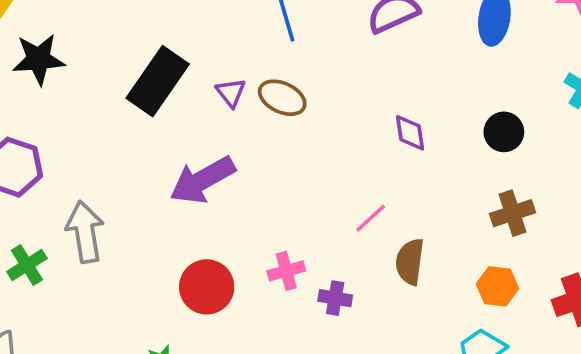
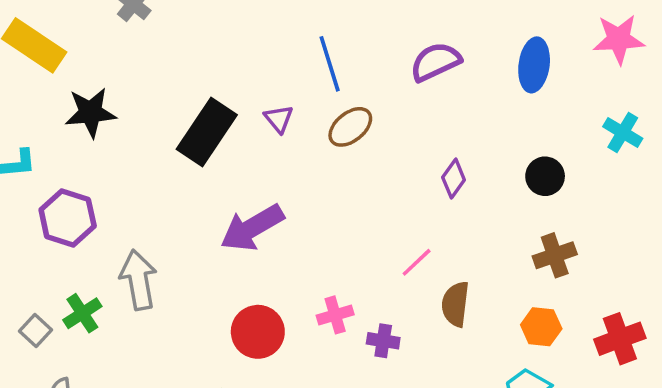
purple triangle: (231, 93) -> (279, 119), moved
brown ellipse: (282, 98) -> (350, 127), moved, turned -63
purple diamond: (410, 133) -> (454, 179), turned 45

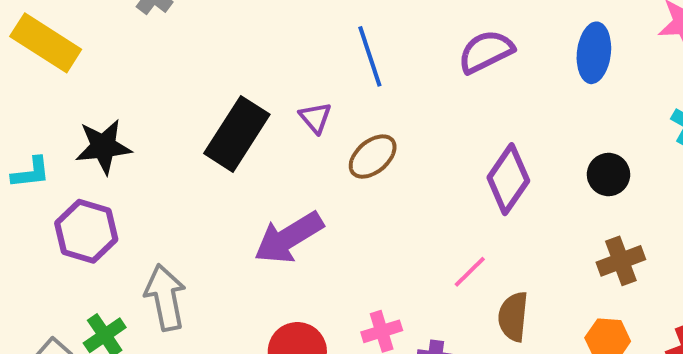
black star: (91, 113) -> (103, 147), moved
brown ellipse: (350, 127) -> (373, 157), moved
purple diamond: (454, 179) -> (508, 179), size x1.6

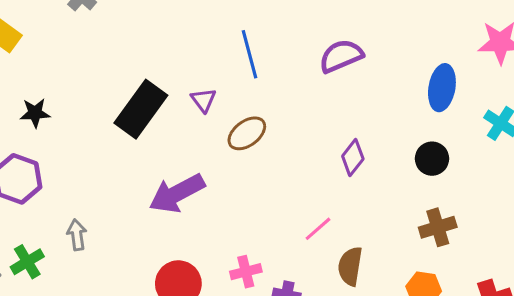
blue ellipse: (594, 53) -> (442, 88), moved
black star: (103, 147) -> (35, 113), size x0.7
purple diamond: (508, 179) -> (353, 158), size x0.7
gray arrow: (165, 297) -> (77, 235), size x0.6

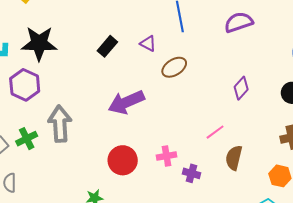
purple triangle: (204, 100) -> (148, 44), turned -30
black rectangle: (141, 109) -> (107, 46), size x0.6
black star: (35, 113) -> (39, 43), size x1.8
gray arrow: (77, 235) -> (60, 124), size x1.8

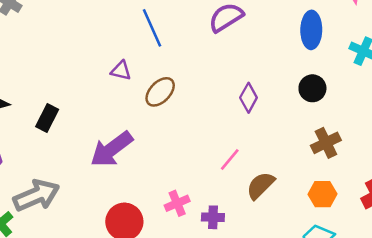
black rectangle: (107, 46) -> (47, 118), moved
gray arrow: (60, 124) -> (36, 195), turned 84
brown semicircle: (234, 158) -> (260, 185), turned 45

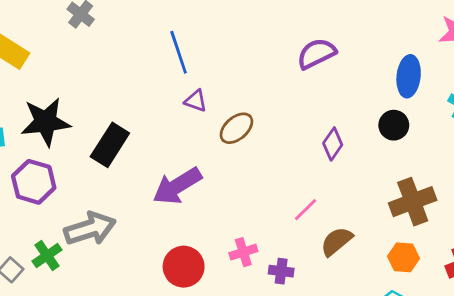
blue line: (152, 28) -> (179, 52), moved
black circle: (312, 88) -> (394, 125), moved
black rectangle: (47, 118) -> (110, 145), size x1.4
brown cross: (326, 143) -> (413, 202), size x1.4

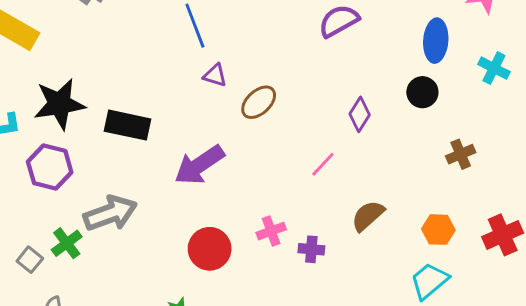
black rectangle: (110, 145) -> (127, 125), turned 72
brown cross: (413, 202) -> (461, 154), moved, size x0.6
pink line: (306, 210) -> (323, 164), moved

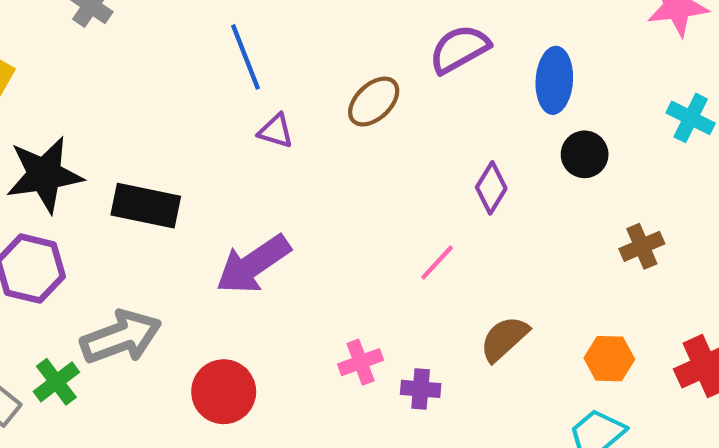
blue ellipse: (436, 41) -> (554, 80), moved
brown ellipse: (259, 102) -> (374, 102), moved
red circle: (210, 249) -> (224, 392), moved

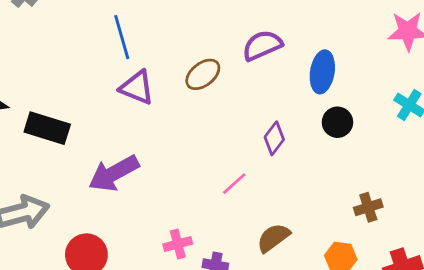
purple triangle: (276, 131) -> (137, 88), size x1.5
brown cross: (642, 246) -> (368, 207), moved

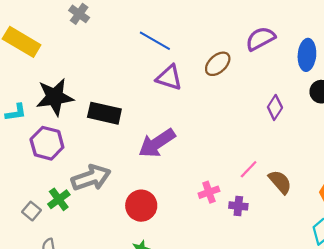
blue line: (122, 37) -> (155, 41), turned -40
pink line: (234, 184) -> (249, 169), moved
brown semicircle: (273, 238) -> (280, 182), turned 90

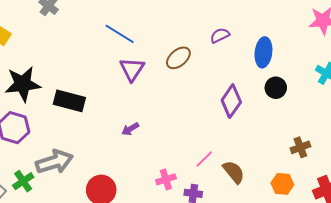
purple semicircle: (260, 39) -> (220, 35), size x0.7
purple triangle: (169, 78) -> (132, 69), turned 44
purple diamond: (275, 107) -> (231, 101), size x1.4
purple arrow: (157, 143) -> (130, 129), moved, size x0.5

